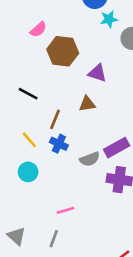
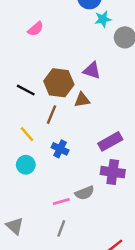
brown hexagon: (63, 51) -> (59, 83), moved
blue cross: (59, 144) -> (60, 149), moved
gray semicircle: (90, 159) -> (85, 193), moved
gray line: (54, 239) -> (61, 228), moved

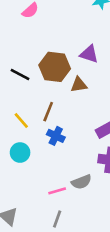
brown line: (51, 115) -> (48, 112), moved

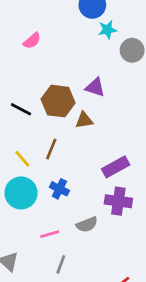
blue cross: (56, 136) -> (59, 189), moved
cyan circle: (20, 153) -> (21, 193), size x1.5
pink line: (57, 191) -> (50, 234), moved

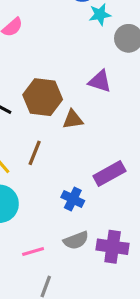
purple triangle: (95, 87) -> (100, 81), moved
blue cross: (59, 189) -> (73, 199), moved
purple cross: (118, 201) -> (113, 247), moved

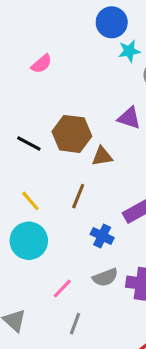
brown line: (35, 153) -> (78, 196), moved
pink line: (33, 252) -> (62, 289), turned -30

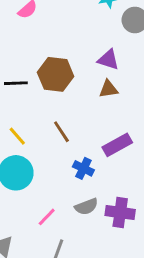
black line: (29, 143) -> (16, 83), turned -30
brown triangle: (102, 156) -> (108, 89), moved
brown line: (78, 196) -> (61, 132), turned -55

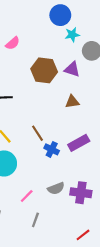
purple triangle: (108, 60) -> (72, 69), moved
brown hexagon: (56, 74) -> (44, 70), moved
blue cross: (83, 168) -> (52, 149), moved

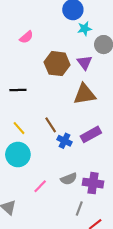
purple triangle: (72, 69) -> (85, 62), turned 35
brown triangle: (72, 102) -> (85, 94), size x1.6
gray line: (35, 220) -> (79, 208), moved

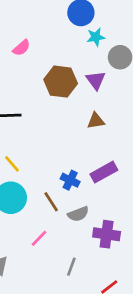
brown triangle: (85, 94) -> (96, 121), size x0.6
brown line: (51, 125) -> (51, 202), moved
gray semicircle: (69, 179) -> (78, 214), moved
gray line: (79, 208) -> (71, 267), moved

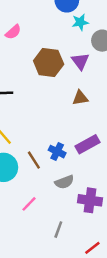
brown line: (51, 202) -> (34, 160), moved

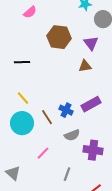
purple triangle: (80, 61) -> (91, 43), moved

